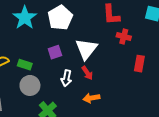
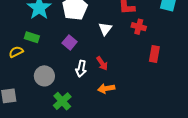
white triangle: (86, 49) -> (105, 29), moved, size x0.6
purple square: (55, 52) -> (70, 42), turned -32
green rectangle: (25, 65) -> (32, 37), moved

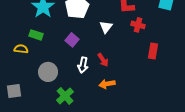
yellow semicircle: (16, 52) -> (21, 49), turned 32

